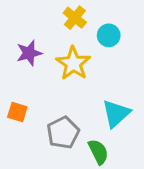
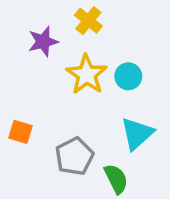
cyan circle: (109, 35) -> (128, 76), moved
purple star: (29, 53) -> (43, 42), moved

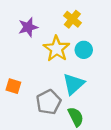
yellow cross: (88, 21) -> (72, 19), moved
cyan triangle: (137, 134) -> (74, 84), moved

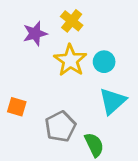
yellow cross: (72, 19) -> (72, 21), moved
cyan triangle: (74, 84) -> (112, 101), moved

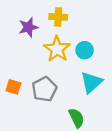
yellow cross: (72, 21) -> (58, 17), turned -36
gray pentagon: (60, 126) -> (44, 89), moved

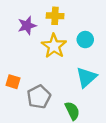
cyan circle: (85, 50) -> (85, 40), moved
gray pentagon: (44, 89) -> (39, 97), moved

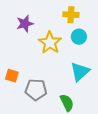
yellow cross: (55, 16) -> (71, 15), moved
gray pentagon: (39, 97) -> (36, 90), turned 30

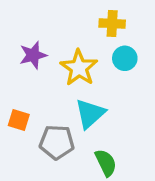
purple star: (25, 24) -> (33, 55), moved
cyan triangle: (80, 72) -> (90, 114), moved

